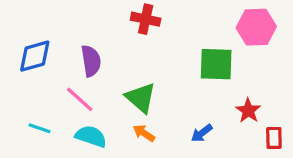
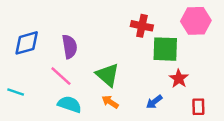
red cross: (146, 19) -> (142, 26), moved
red star: (248, 111) -> (179, 79), moved
cyan line: (40, 128) -> (16, 92), moved
red rectangle: (274, 138) -> (198, 107), moved

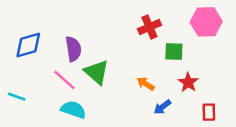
red cross: (142, 26) -> (149, 27), turned -35
green square: (165, 49) -> (174, 52), size x0.7
green triangle: (108, 75) -> (97, 72), moved
orange arrow: (110, 102) -> (146, 84), moved

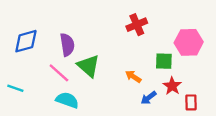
pink hexagon: (206, 22) -> (189, 42), moved
green square: (174, 52) -> (164, 61), moved
red star: (188, 82) -> (172, 86), moved

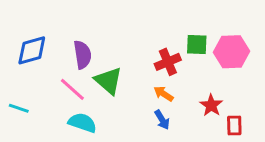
red cross: (137, 25) -> (168, 62), moved
green square: (164, 61) -> (197, 45), moved
blue arrow: (149, 98) -> (162, 120), moved, turned -84

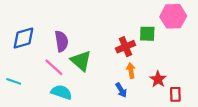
pink hexagon: (231, 52) -> (173, 16), moved
orange arrow: (163, 94) -> (131, 71), moved, turned 48

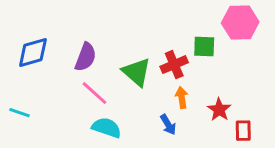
purple semicircle: (61, 41) -> (86, 57), turned 30
green triangle: (81, 61) -> (137, 72), moved
pink line: (54, 67) -> (95, 93), moved
cyan semicircle: (61, 92) -> (107, 128), moved

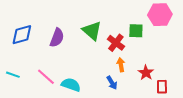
red cross: (174, 65) -> (116, 43), turned -30
green triangle: (137, 72) -> (92, 31), moved
pink line: (95, 93) -> (46, 77), moved

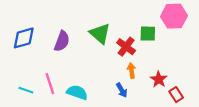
cyan line: (13, 75) -> (26, 90), moved
pink line: (46, 77) -> (50, 84), turned 30
red rectangle: (162, 87) -> (176, 95), turned -32

